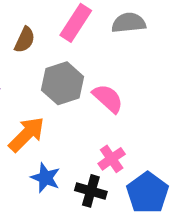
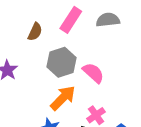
orange arrow: (27, 134) -> (63, 98), moved

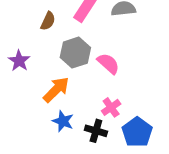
orange arrow: (63, 98) -> (56, 90), moved

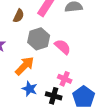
pink cross: (111, 107) -> (65, 79), turned -32

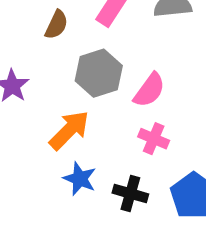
pink semicircle: (63, 47) -> (149, 90), turned 84
pink cross: (65, 79) -> (154, 139), moved

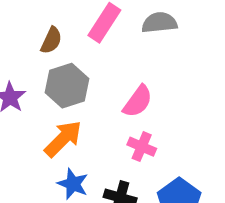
gray hexagon: (99, 73) -> (67, 86), moved

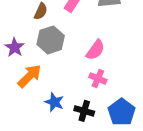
orange arrow: (63, 139) -> (29, 76), moved

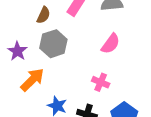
pink semicircle: (95, 50) -> (111, 44), moved

